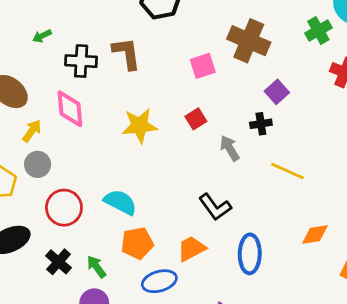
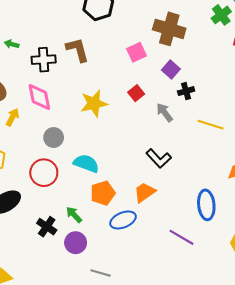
green arrow: (42, 36) -> (12, 44), turned 48
purple square: (277, 92) -> (171, 70), moved
gray circle: (38, 164) -> (54, 138), moved
blue ellipse: (250, 254) -> (206, 205), moved
black cross: (59, 262) -> (47, 227), moved

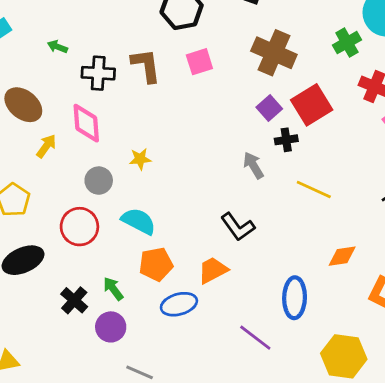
pink square: (137, 52) -> (199, 62), moved
red square: (136, 93) -> (312, 105), moved, size x1.8
yellow star: (94, 103) -> (140, 159), moved, size x0.6

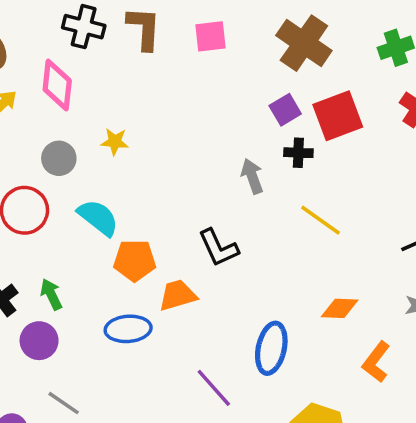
orange pentagon: (156, 264) -> (135, 260), moved

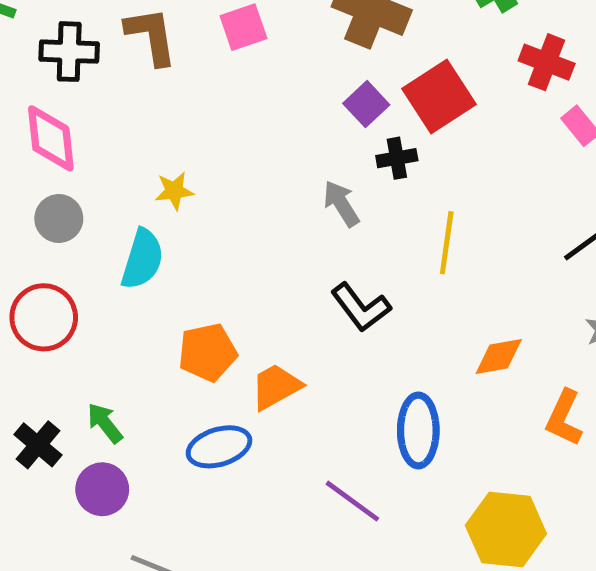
yellow star: (115, 142) -> (174, 191), moved
gray circle: (59, 158) -> (59, 218), moved
cyan semicircle: (98, 218) -> (142, 259), moved, turned 81
yellow line: (321, 220) -> (447, 243), turned 75
black L-shape: (218, 248) -> (361, 307), moved

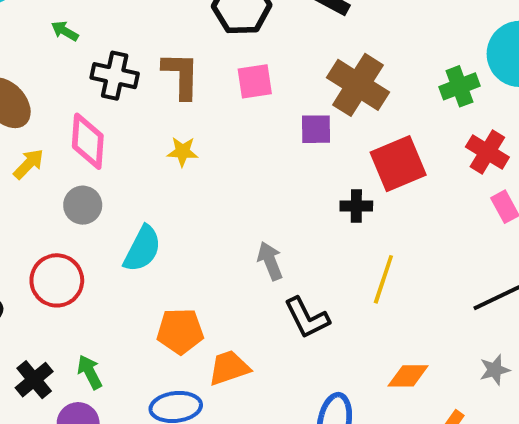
purple square: (366, 104) -> (316, 129), moved, turned 32
yellow star: (174, 191) -> (182, 152), moved
gray arrow: (341, 204) -> (270, 261), moved

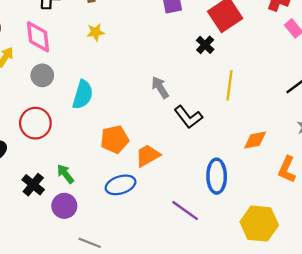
black cross: (356, 206) -> (205, 45), turned -36

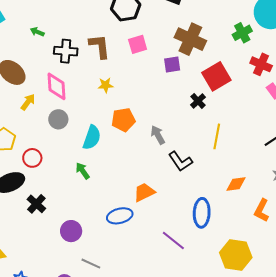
red circle: (35, 123) -> (32, 158), moved, size x0.7
orange pentagon: (115, 139) -> (123, 120), moved
green arrow: (65, 174) -> (83, 171), moved
black cross: (33, 185) -> (36, 204), moved

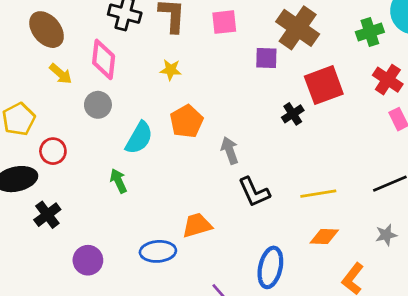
yellow arrow: (28, 102) -> (61, 74), turned 84
orange pentagon: (123, 120) -> (186, 121), turned -30
yellow line: (217, 136) -> (318, 194), moved, turned 60

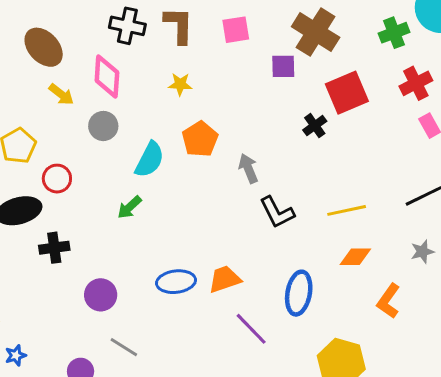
red cross: (388, 80) -> (416, 83), turned 32
green arrow: (118, 181) -> (129, 207), turned -105
black cross: (47, 215) -> (54, 248), turned 32
orange trapezoid: (197, 225) -> (225, 279), moved

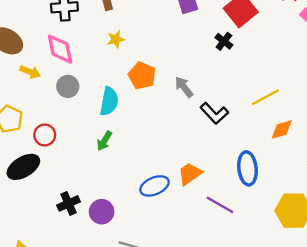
black cross: (54, 248) -> (69, 203), moved

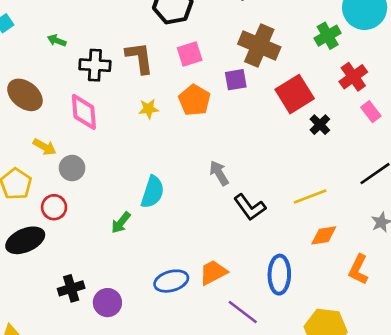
black cross: (224, 41) -> (320, 125), moved
yellow arrow: (30, 72) -> (45, 147), moved
orange pentagon: (142, 76) -> (194, 100), moved
gray circle: (68, 86) -> (72, 168), moved
cyan semicircle: (109, 101) -> (152, 192), moved

